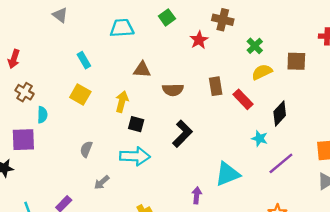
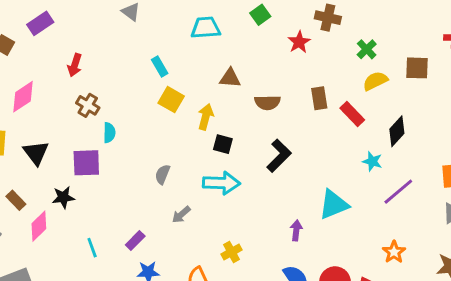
yellow square: (80, 95) -> (171, 100), moved

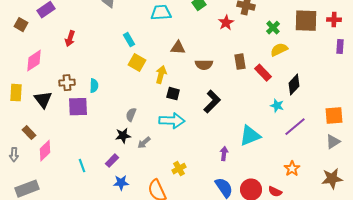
brown square: (417, 68) -> (306, 21), moved, size x1.4
brown cross: (88, 105) -> (67, 83), moved, turned -35
black star: (63, 197) -> (123, 136), moved

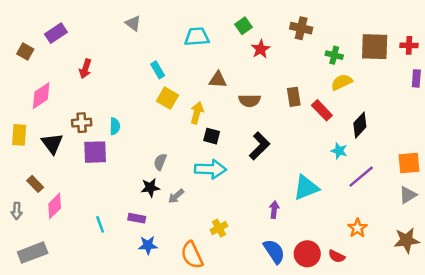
red star: (226, 23) -> (261, 49), moved
green cross: (273, 28) -> (334, 55), turned -32
purple rectangle: (112, 161) -> (137, 218), turned 56

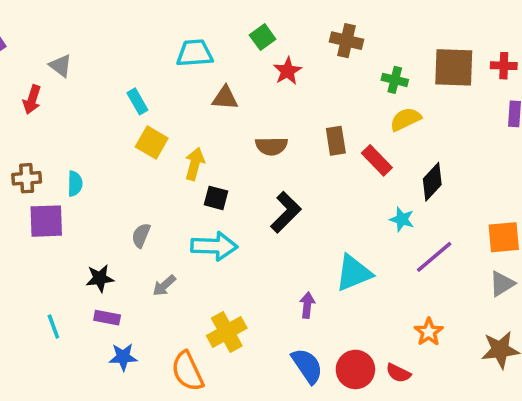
gray triangle: (133, 23) -> (61, 66), moved
brown triangle: (218, 80) -> (225, 98), moved
black star: (150, 188) -> (100, 278), moved
yellow cross: (219, 228) -> (227, 332), size x1.5

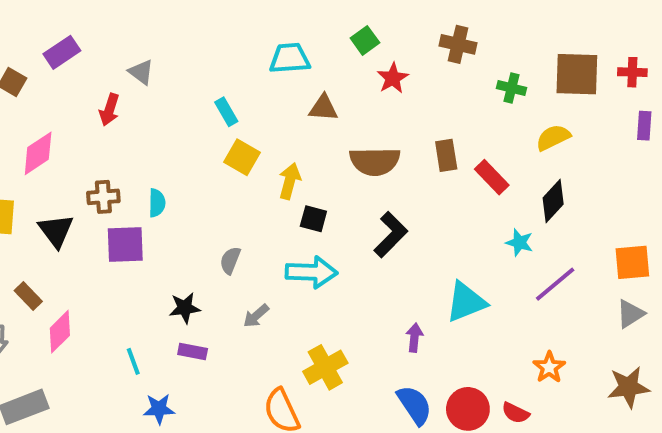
yellow semicircle: (405, 119) -> (553, 138), moved
brown semicircle: (271, 146) -> (375, 161), size x1.4
blue star: (123, 357) -> (159, 409), moved

